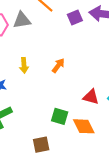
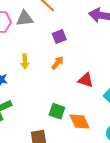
purple square: (75, 17) -> (59, 36), moved
red triangle: (91, 97) -> (86, 80), moved

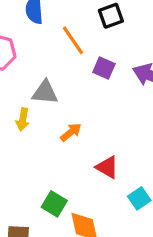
gray triangle: (25, 18) -> (45, 92), moved
purple square: (59, 36) -> (104, 68), moved, turned 32

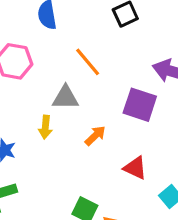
orange line: (73, 40) -> (88, 62), moved
purple square: (104, 68) -> (140, 105), moved, size x1.5

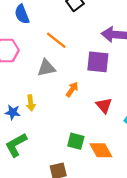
yellow arrow: (45, 127) -> (31, 103), moved
red triangle: (135, 168) -> (104, 105), turned 36

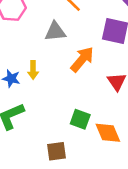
orange arrow: (72, 89) -> (82, 59), size x1.5

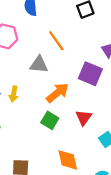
green square: (80, 119) -> (50, 120), moved

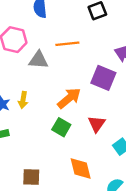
orange line: (56, 41) -> (67, 44), turned -60
gray triangle: (39, 65) -> (38, 60), moved

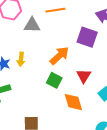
orange diamond: (81, 168) -> (73, 102), moved

